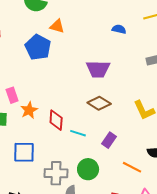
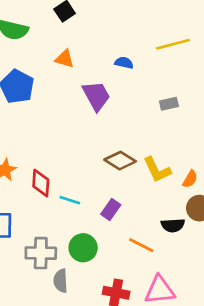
orange triangle: (57, 26) -> (65, 59), moved
purple trapezoid: (98, 69) -> (96, 96), moved, turned -120
brown diamond: (99, 103) -> (120, 161), moved

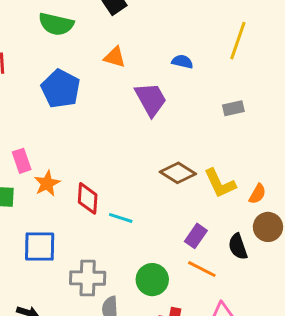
yellow line: (173, 44) -> (238, 41), turned -56
purple rectangle: (111, 209) -> (196, 236), moved
black semicircle: (173, 225) -> (238, 246), turned 75
green circle: (83, 248) -> (152, 280), moved

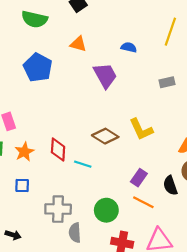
brown diamond: (178, 173) -> (105, 136), moved
orange star: (47, 183) -> (24, 152), moved
yellow L-shape: (220, 183) -> (141, 129), moved
blue square: (40, 246) -> (22, 185), size x0.6

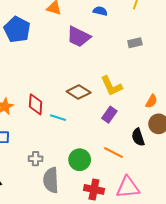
purple trapezoid: (105, 75) -> (79, 37), turned 145
purple rectangle: (139, 178) -> (109, 115), moved
gray cross: (58, 209) -> (36, 159), size x0.6
gray semicircle: (75, 233) -> (51, 180), size x1.4

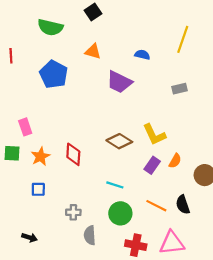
orange semicircle: (151, 101) -> (175, 161), moved
cyan line: (58, 118) -> (115, 185), moved
black semicircle: (138, 137) -> (183, 205), moved
gray semicircle: (51, 180) -> (90, 235), size x0.7

